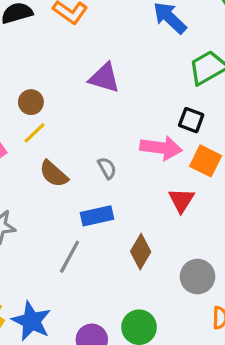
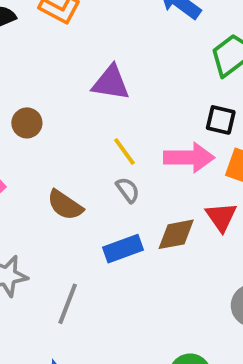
yellow line: (34, 133) -> (124, 151), moved, turned -75
brown diamond: (141, 252) -> (176, 234), moved, turned 56
gray line: (70, 257) -> (68, 304), moved

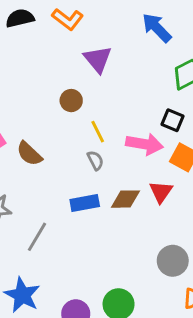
purple triangle: (111, 83) -> (98, 59), moved, turned 32
brown circle: (27, 123) -> (71, 101), moved
brown semicircle: (65, 205) -> (29, 154), moved

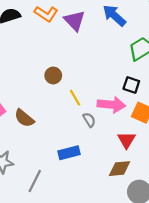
purple triangle: (98, 59) -> (75, 21), moved
gray semicircle: (95, 160) -> (89, 120), moved
brown diamond: (126, 199) -> (120, 169), moved

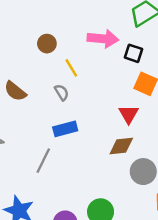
pink arrow: (111, 105) -> (103, 39), moved
gray semicircle: (89, 120) -> (62, 92), moved
gray line: (35, 181) -> (43, 161), moved

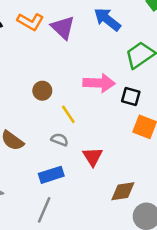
gray semicircle: (62, 92) -> (60, 140), turned -35
red triangle: (129, 114) -> (93, 157), moved
blue rectangle: (65, 129) -> (51, 175), moved

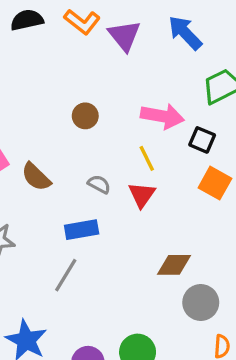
yellow line: (68, 114) -> (147, 158), moved
red triangle: (93, 157) -> (142, 195), moved

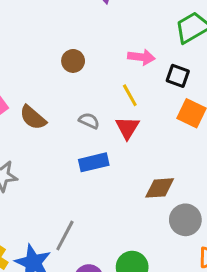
pink arrow: (162, 116) -> (141, 57), size x0.7
blue rectangle: (82, 230) -> (94, 162), moved
gray line: (66, 275) -> (65, 235), moved

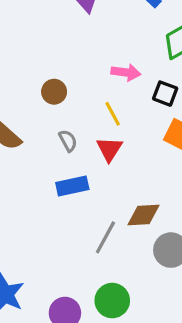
brown circle: (73, 61) -> (54, 92), moved
gray semicircle: (89, 121) -> (68, 141), turned 36
gray line: (65, 235) -> (105, 237), moved

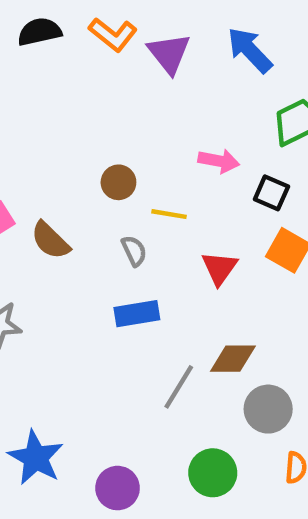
yellow line: (113, 114) -> (169, 214), moved, turned -55
red triangle: (109, 149) -> (219, 268), moved
green circle: (112, 301) -> (213, 473), moved

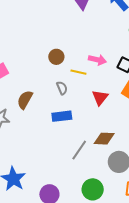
pink arrow: (219, 161) -> (97, 60), moved
brown semicircle: (50, 240) -> (25, 100), moved, turned 72

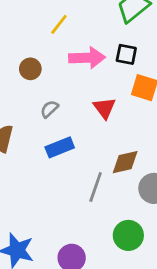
pink arrow: (97, 60) -> (87, 58), size x1.4
yellow line: (78, 72) -> (59, 24), moved, turned -49
gray semicircle: (62, 88) -> (49, 109), turned -96

